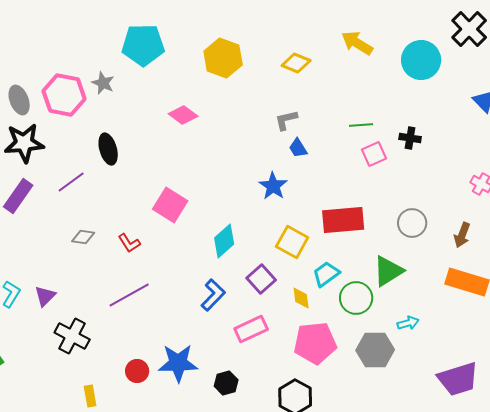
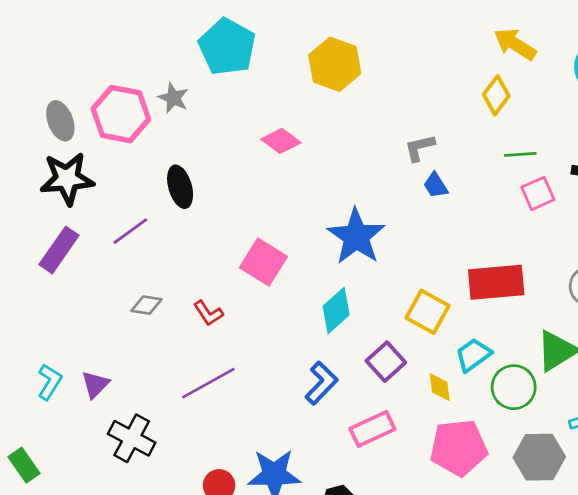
cyan pentagon: (143, 45) -> (227, 47), turned 30
yellow diamond: (296, 63) -> (496, 95), moved, turned -76
blue star: (273, 186) -> (356, 236), moved, size x1.5

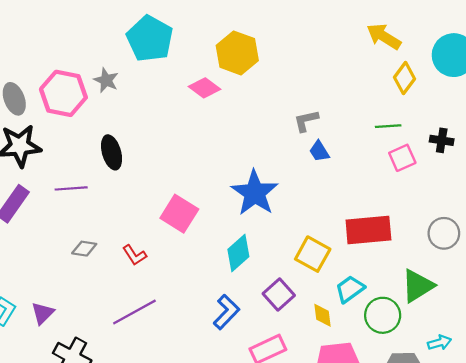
yellow diamond: (496, 95) -> (405, 78), moved
pink diamond: (281, 141) -> (204, 88), moved
purple line: (130, 231) -> (71, 188), turned 32

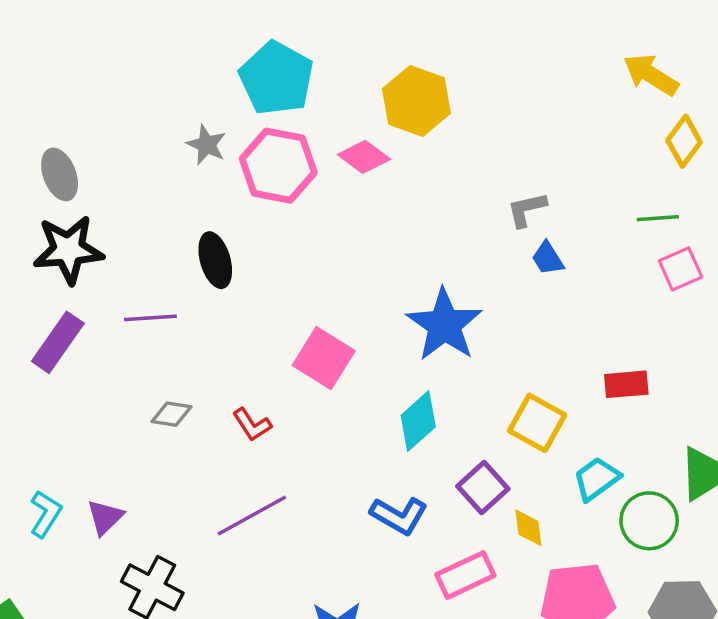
pink hexagon: (63, 93) -> (278, 166), moved
red rectangle: (368, 230) -> (626, 384), size x0.6
blue L-shape: (226, 312) -> (399, 516), turned 76
yellow diamond: (323, 315) -> (528, 528), moved

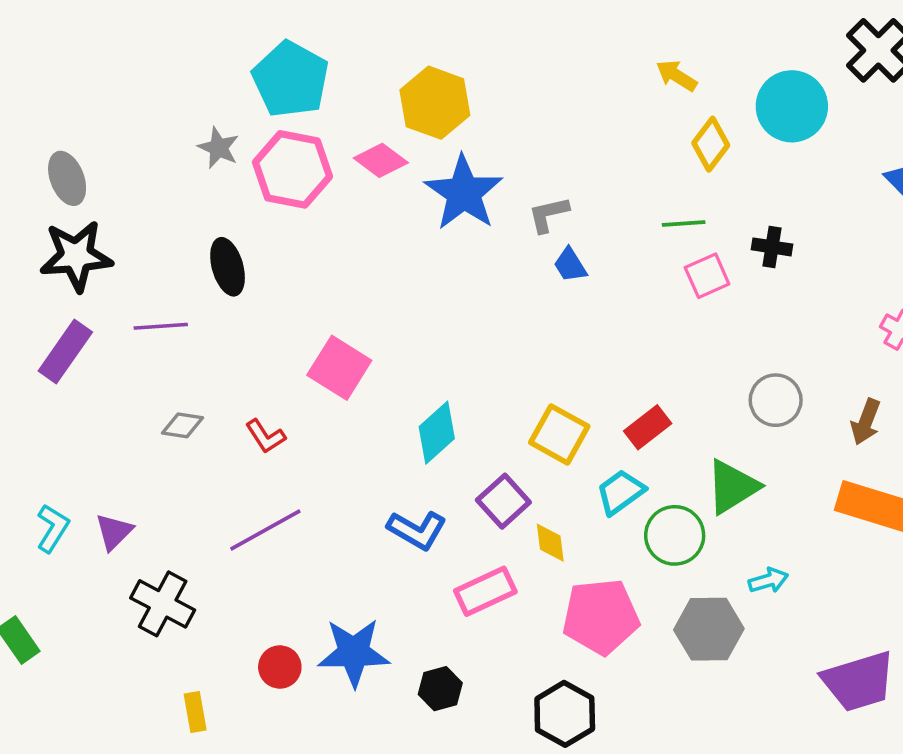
yellow arrow: (651, 75) -> (676, 76), size x0.7
blue star: (444, 325) -> (464, 193), moved
red rectangle: (626, 384) -> (648, 427), moved, turned -33

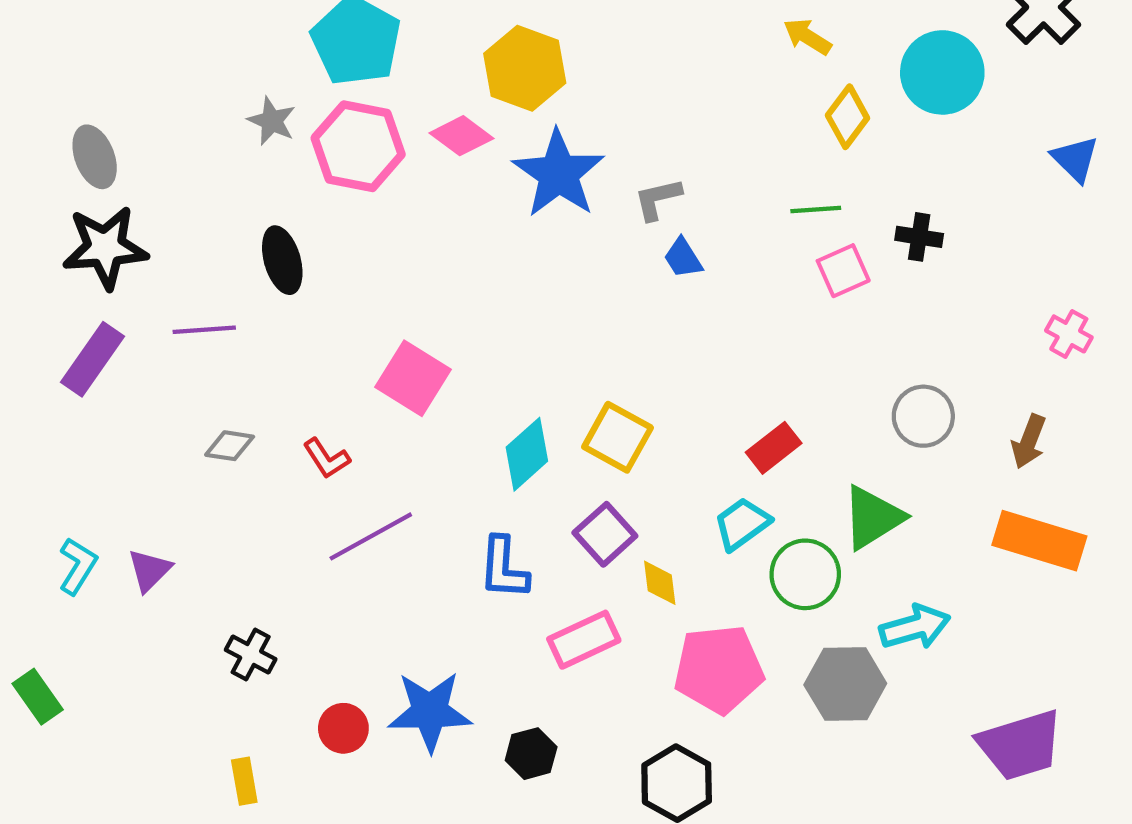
yellow square: (559, 434) -> (618, 437), moved
purple line: (265, 530) -> (371, 536), moved
blue L-shape: (417, 530) -> (504, 568), turned 64
cyan arrow: (768, 580) -> (915, 627), size x1.5
black cross: (163, 604) -> (251, 654), moved, size x0.7

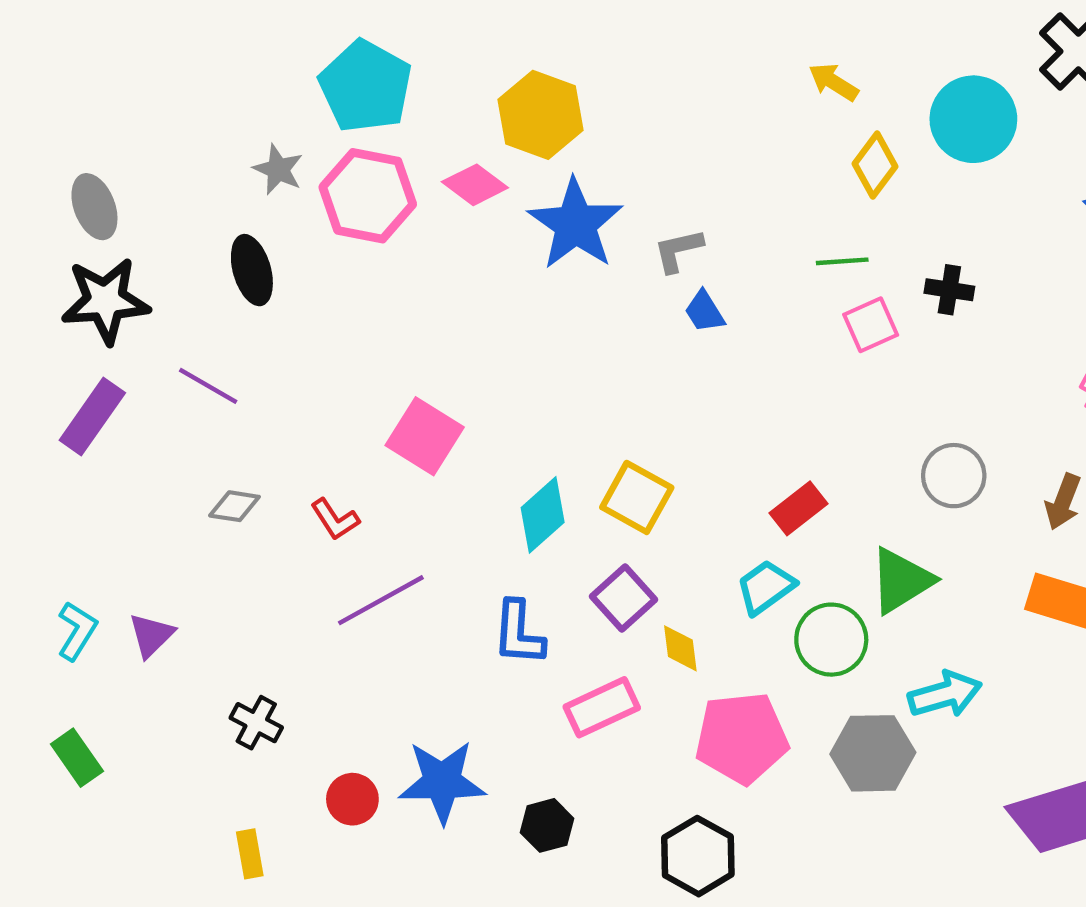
black ellipse: (282, 260) -> (252, 270), moved
purple line: (204, 330) -> (208, 386), turned 34
green rectangle: (38, 697) -> (77, 758), moved

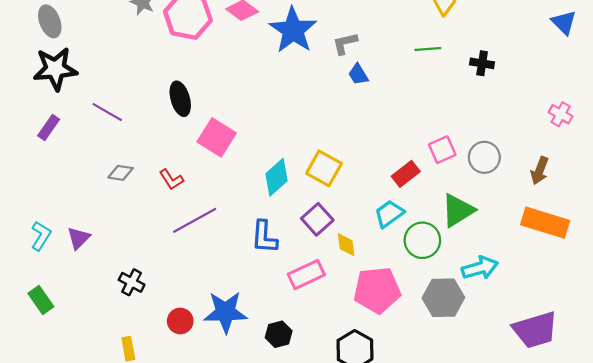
black ellipse: (252, 270) -> (180, 99), moved
pink square: (871, 325) -> (442, 150), moved
purple rectangle: (92, 417) -> (49, 127), size x0.7

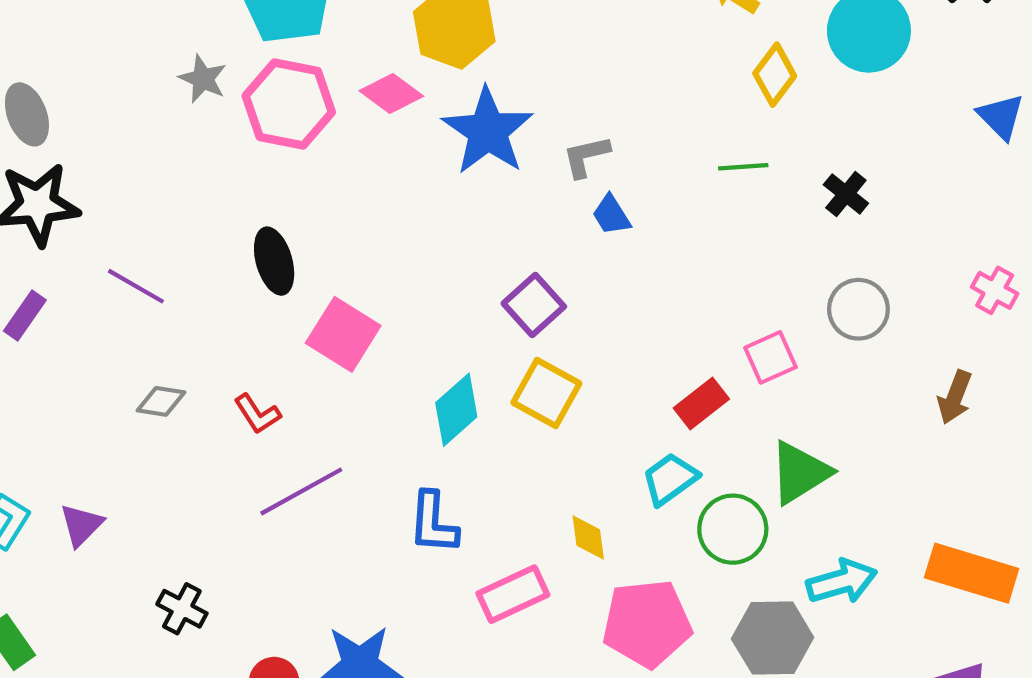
black cross: (482, 63) -> (846, 194), turned 30
gray circle: (484, 157) -> (858, 309), moved
purple square: (317, 219) -> (534, 305), moved
orange rectangle: (545, 223) -> (972, 573), moved

